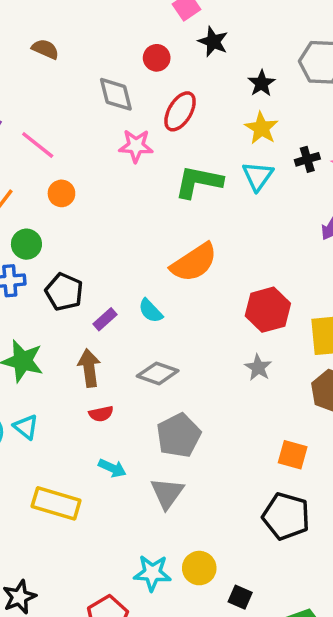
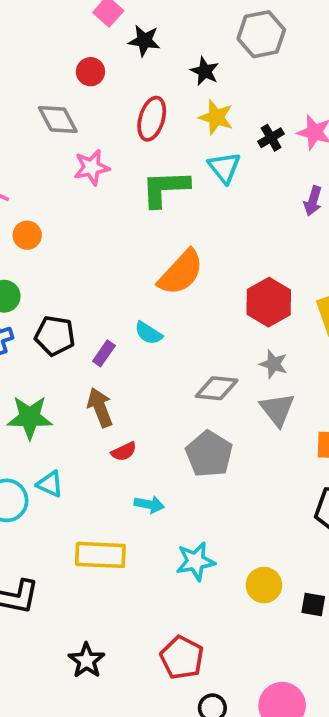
red ellipse: (180, 111) -> (152, 119), moved
gray diamond: (158, 373) -> (217, 388), moved
gray triangle: (167, 493) -> (277, 410), moved
cyan star: (152, 573) -> (196, 561), moved

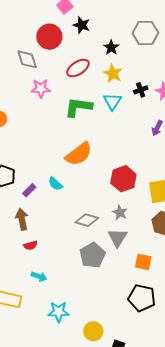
red circle: (90, 72) -> (49, 37), size x1.6
red ellipse: (152, 119) -> (78, 68), turned 30
gray pentagon: (209, 454) -> (92, 255), moved

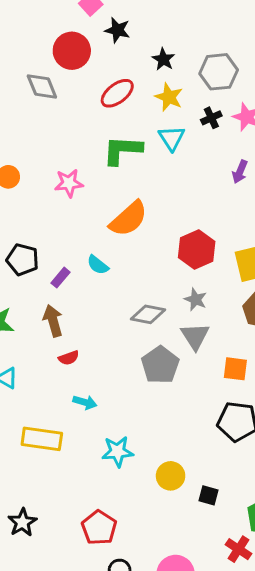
gray hexagon: (145, 33) -> (219, 72), moved
pink star: (41, 88) -> (69, 183), moved

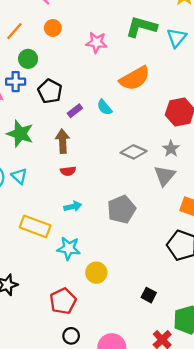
cyan triangle: (172, 138) -> (177, 38), moved
gray pentagon: (160, 365) -> (122, 209), moved
cyan arrow: (85, 402) -> (73, 206), turned -42
cyan star: (118, 451) -> (69, 248), moved
yellow circle: (171, 476) -> (96, 273), moved

